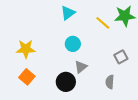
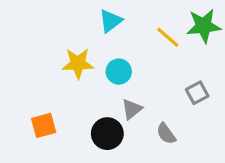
yellow star: (26, 49) -> (78, 63), moved
orange square: (27, 77) -> (44, 125), turned 35
gray semicircle: (110, 82) -> (166, 134), moved, turned -40

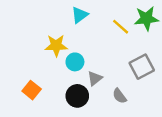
cyan circle: (119, 72) -> (75, 62), moved
gray square: (197, 93) -> (142, 67), size x1.5
orange square: (44, 125) -> (32, 90), turned -36

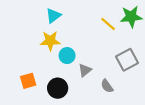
cyan triangle: (80, 15) -> (53, 16), moved
orange square: (32, 90) -> (28, 81), turned 35
black circle: (77, 96) -> (58, 88), moved

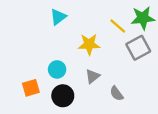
yellow star: (50, 41) -> (89, 44), moved
cyan circle: (67, 56) -> (57, 69), moved
gray square: (127, 60) -> (138, 48), moved

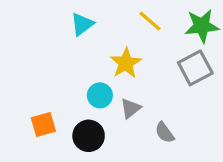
yellow line: (118, 26) -> (150, 21), moved
yellow star: (89, 44) -> (126, 63), turned -30
cyan circle: (57, 69) -> (100, 95), moved

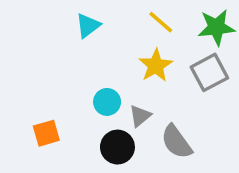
yellow star: (126, 63) -> (156, 66), moved
gray semicircle: (165, 133) -> (176, 142), size x1.5
black circle: (89, 136) -> (117, 147), moved

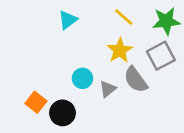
orange square: (46, 133) -> (36, 102), turned -36
gray semicircle: (176, 142) -> (136, 80), moved
black circle: (117, 147) -> (63, 113), moved

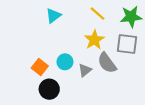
gray square: (161, 56) -> (127, 44), turned 35
orange square: (36, 102) -> (40, 67), moved

